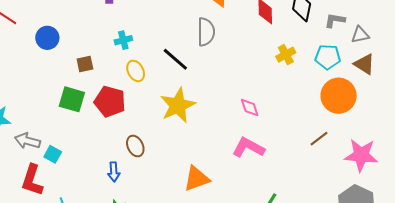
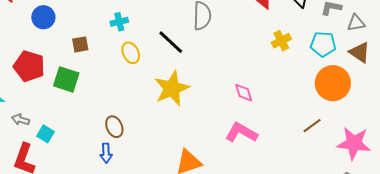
red pentagon: (110, 102) -> (29, 66), moved
gray arrow: (27, 141) -> (21, 120), size x0.7
brown ellipse: (135, 146) -> (114, 127), moved

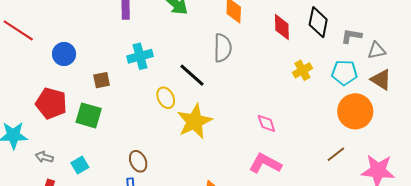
cyan cross: (119, 22) -> (140, 56), size x1.4
yellow ellipse: (131, 53) -> (166, 98), moved
cyan square: (45, 134) -> (80, 165), moved, turned 30

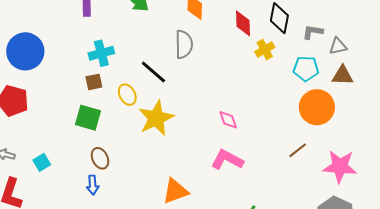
blue circle: (64, 54) -> (25, 51), size x1.6
yellow cross: (302, 70) -> (265, 49), moved
brown square: (102, 80) -> (94, 82), moved
brown triangle: (381, 80) -> (343, 75), turned -30
green square: (89, 115) -> (88, 118), moved

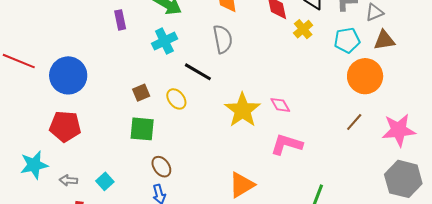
cyan cross: (101, 53) -> (164, 41), moved
yellow star: (156, 118) -> (243, 110), moved

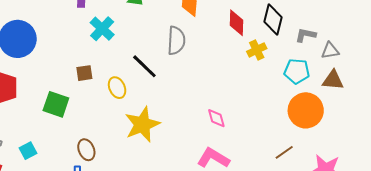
cyan cross: (164, 41) -> (102, 29), moved, turned -35
yellow star: (243, 110) -> (142, 124), moved
green square: (142, 129) -> (56, 104), moved

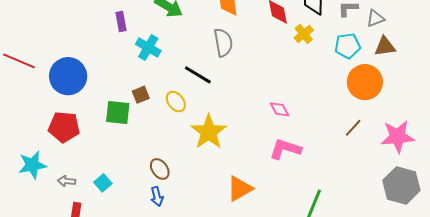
green square: (56, 104) -> (118, 113), moved

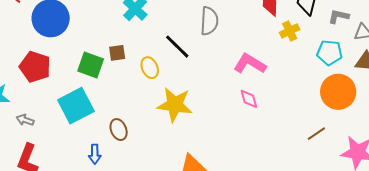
yellow star: (209, 132) -> (175, 105), turned 30
pink L-shape: (285, 149) -> (250, 64), moved
cyan square: (103, 183) -> (76, 106), moved, size x2.0
blue arrow: (157, 196) -> (95, 154), moved

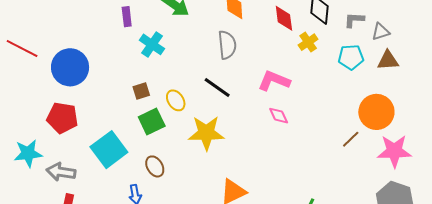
black line: (177, 47) -> (217, 87), moved
green square: (91, 65) -> (152, 122), moved, turned -36
orange circle: (338, 92) -> (376, 112), moved
gray arrow: (25, 120) -> (61, 172), size x1.6

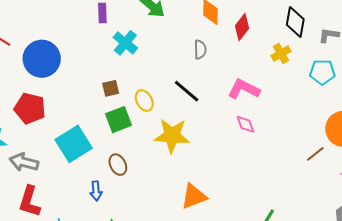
red diamond: (284, 18) -> (242, 27), moved, turned 40
gray semicircle: (227, 45) -> (200, 50), size x0.7

